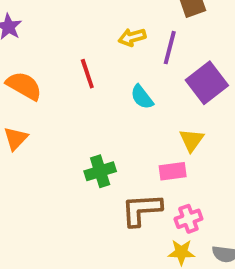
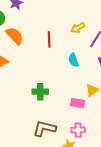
yellow arrow: (132, 37) -> (78, 28), turned -32
brown L-shape: (141, 210) -> (44, 128), moved

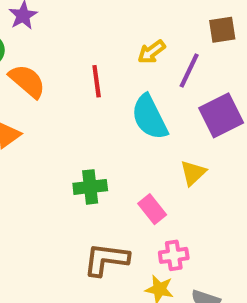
cyan semicircle: (73, 60) -> (150, 117), size x1.6
pink rectangle: (78, 103) -> (152, 209), moved, turned 48

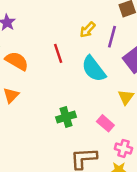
pink cross: (174, 255) -> (123, 148), turned 35

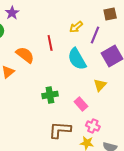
orange semicircle: (17, 61) -> (25, 55), moved

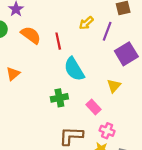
orange semicircle: (25, 55) -> (31, 35), moved
cyan semicircle: (77, 59) -> (74, 69), moved

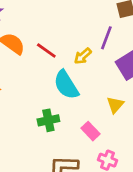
yellow arrow: (86, 23) -> (83, 56), moved
red line: (58, 41) -> (46, 50), turned -42

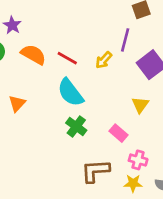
cyan semicircle: (66, 85) -> (70, 93), moved
green cross: (48, 120) -> (76, 127), turned -36

